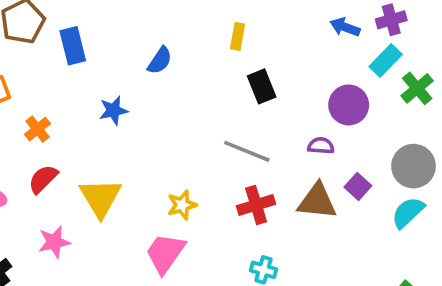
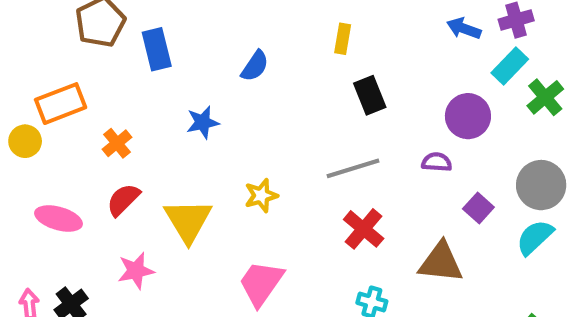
gray line: (247, 151) -> (353, 168), turned -39
brown triangle: (317, 201) -> (441, 262), moved
yellow star: (182, 205) -> (261, 195), moved
red cross: (256, 205) -> (364, 229), turned -33

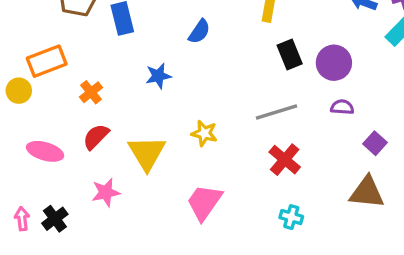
purple circle: (468, 116) -> (334, 63), moved
yellow star: (261, 195) -> (204, 133), turned 30
brown triangle: (441, 262) -> (367, 192), moved

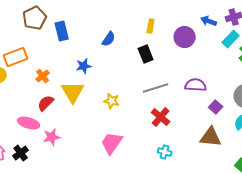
black rectangle: (290, 55) -> (146, 54), moved
purple circle: (334, 63) -> (185, 37), moved
purple semicircle: (342, 107) -> (196, 85), size x1.5
pink ellipse: (45, 151) -> (29, 123), moved
yellow triangle: (147, 153) -> (73, 92), moved

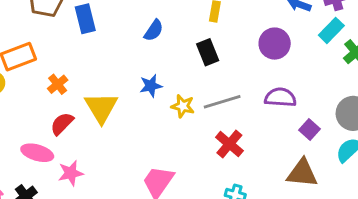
purple circle: (185, 37) -> (275, 44), moved
blue star: (84, 66) -> (151, 86), moved
yellow star: (112, 101) -> (183, 106), moved

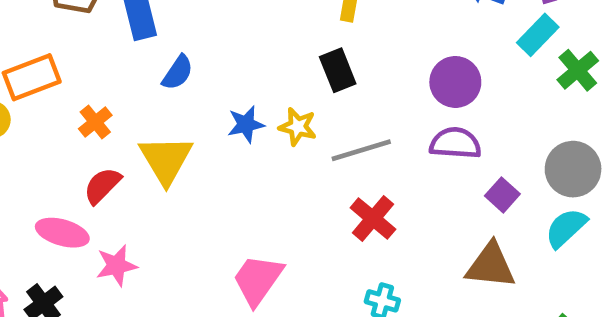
blue semicircle: (154, 30) -> (178, 73), moved
purple circle: (275, 44) -> (455, 82), moved
yellow star: (183, 106) -> (298, 127), moved

